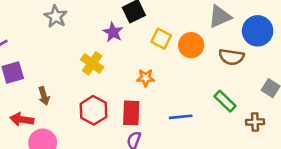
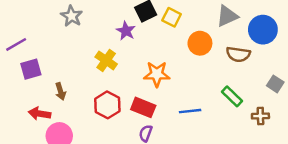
yellow square: (161, 39) -> (172, 17), moved
orange star: (146, 78) -> (157, 74), size x1.5
red rectangle: (131, 113) -> (143, 107), turned -70

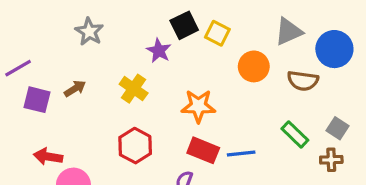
purple square: (31, 69) -> (37, 100), turned 30
gray square: (275, 84) -> (338, 128), moved
brown arrow: (60, 91) -> (75, 89), moved, turned -105
red rectangle: (143, 107) -> (203, 150), moved

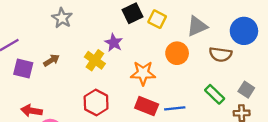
gray triangle: (289, 32) -> (197, 26), moved
purple star: (159, 51) -> (114, 43), moved
orange circle: (254, 66) -> (177, 53), moved

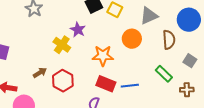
brown semicircle: (220, 54) -> (169, 40), turned -102
brown arrow: (51, 60) -> (40, 73), moved
gray square: (246, 90) -> (190, 61), moved

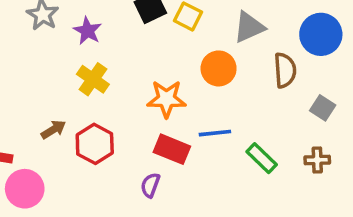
purple star: (78, 30) -> (88, 31), moved
green rectangle: (164, 74) -> (262, 158), moved
blue line: (130, 86) -> (215, 133), moved

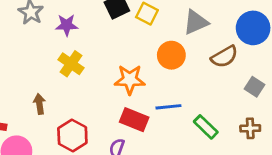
purple star: (88, 31) -> (67, 25), turned -30
brown semicircle: (285, 70) -> (224, 57), turned 64
brown arrow: (53, 129) -> (39, 104), turned -66
red hexagon: (95, 144) -> (72, 135), moved

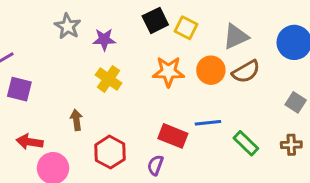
brown semicircle: (224, 57) -> (246, 72), moved
orange star: (130, 80) -> (168, 72), moved

